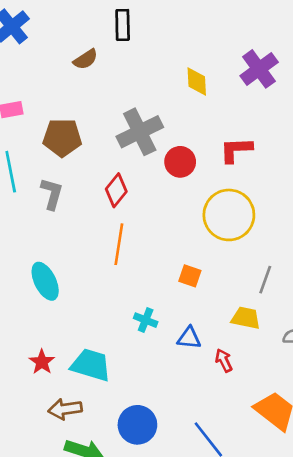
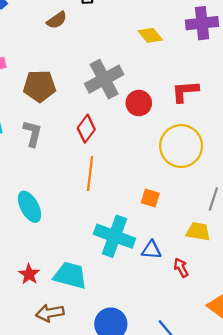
purple cross: (259, 69) -> (202, 23), turned 32
yellow diamond: (197, 81) -> (150, 35), turned -35
cyan cross: (146, 320) -> (115, 236), size x2.0

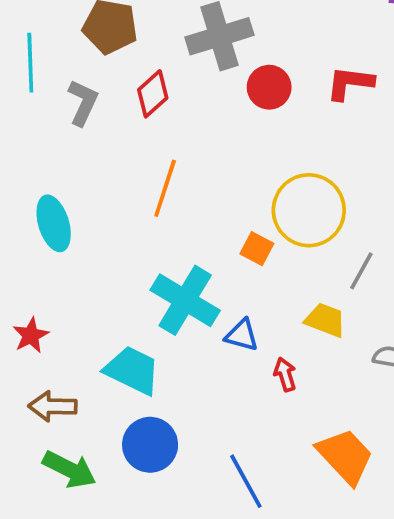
red diamond: (86, 129) -> (153, 94), moved
yellow circle: (181, 146) -> (309, 210), moved
cyan trapezoid: (70, 275) -> (132, 370), moved

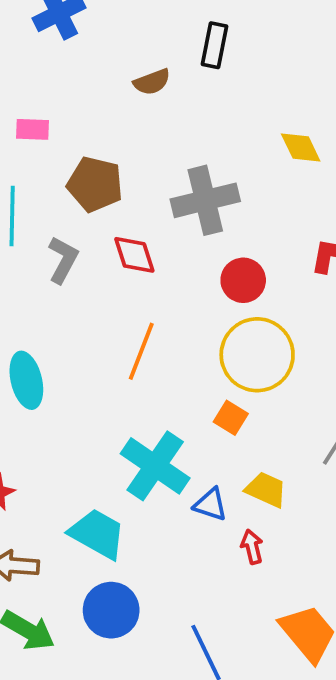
red circle: (269, 87) -> (243, 280), moved
red diamond: (153, 94) -> (134, 255), turned -69
yellow circle: (309, 210) -> (257, 355), moved
yellow trapezoid: (325, 320) -> (266, 490), moved

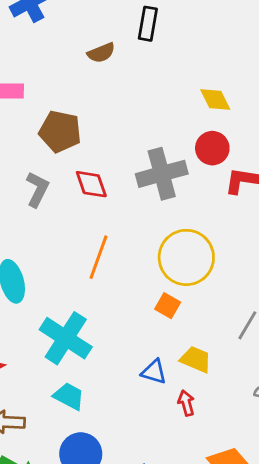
gray cross: (205, 200) -> (162, 174), moved
red circle: (243, 280) -> (212, 148), moved
cyan cross: (155, 466) -> (66, 338), moved
cyan trapezoid: (97, 534) -> (69, 396), size x0.7

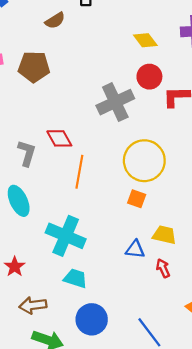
brown pentagon: (60, 131) -> (34, 67), moved
red diamond: (91, 184) -> (59, 138), moved
gray L-shape: (37, 189) -> (27, 153), moved

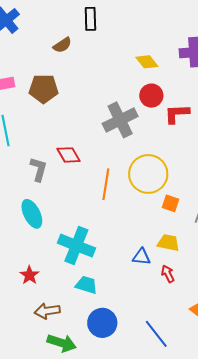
orange line: (79, 172) -> (106, 184), moved
orange square: (137, 199) -> (171, 203), moved

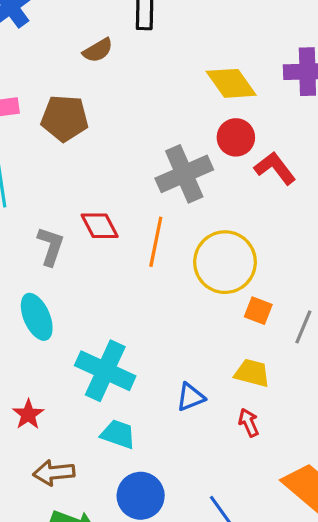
yellow diamond: (147, 62) -> (231, 83), size x1.4
red L-shape: (177, 114) -> (275, 168), turned 52
orange line: (106, 184) -> (156, 242), moved
blue triangle: (141, 257) -> (190, 397), moved, turned -30

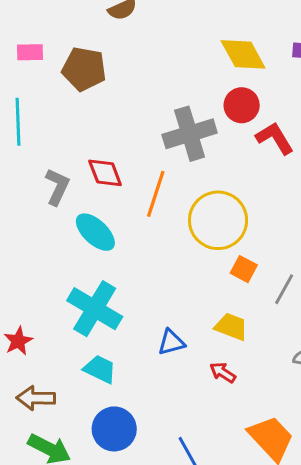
cyan ellipse: (37, 317) -> (95, 232), moved, turned -30
red arrow: (249, 423) -> (223, 372), turned -40

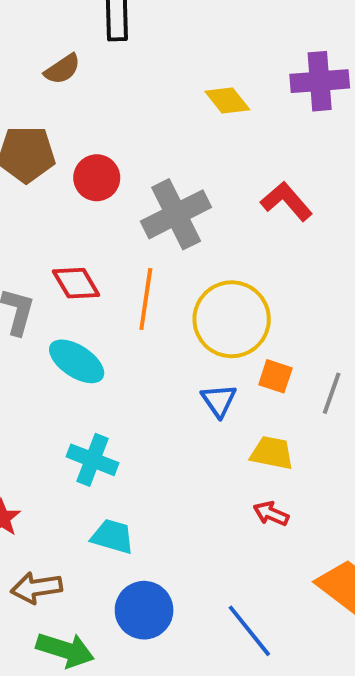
yellow diamond: (243, 54) -> (227, 100), size x0.7
red circle: (242, 105) -> (97, 178), moved
cyan cross: (95, 309) -> (93, 460), size x0.7
blue triangle: (171, 342) -> (219, 401), moved, turned -40

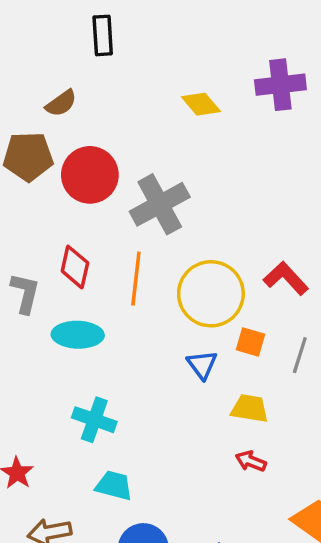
brown semicircle: (62, 69) -> (61, 103), moved
red circle: (97, 178) -> (90, 175), size x1.4
red L-shape: (286, 201) -> (286, 278), moved
red diamond: (76, 283) -> (75, 267), turned 45
cyan ellipse: (77, 361) -> (78, 335), turned -30

